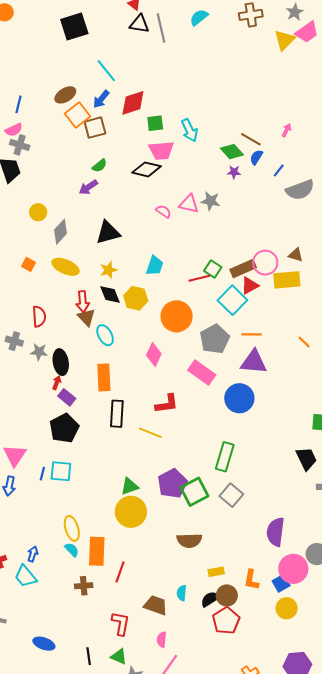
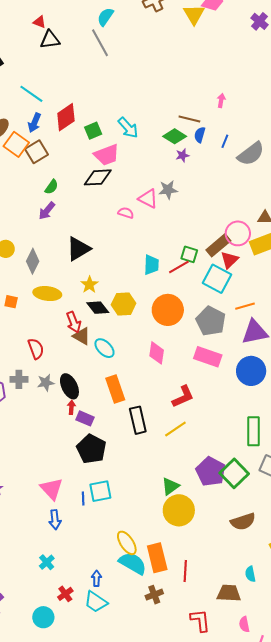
gray line: (161, 28) -> (100, 43), moved
pink triangle: (189, 204) -> (148, 199), turned 30
cyan trapezoid: (155, 266) -> (151, 265), moved
yellow line: (150, 433) -> (175, 429), turned -40
cyan semicircle: (72, 550) -> (133, 563), size x1.8

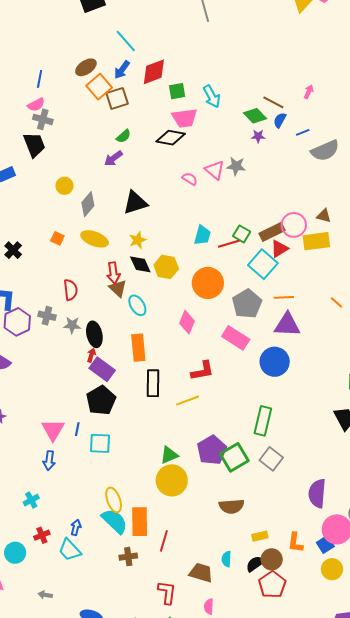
blue line: (225, 141) -> (303, 132), turned 32
purple rectangle: (85, 418) -> (102, 369), size x1.4
blue line: (83, 499) -> (77, 429), moved

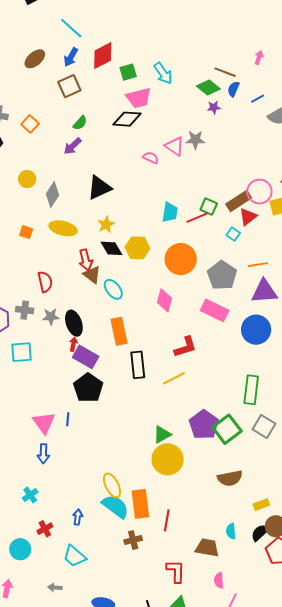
orange square: (99, 87) -> (30, 124), moved, size x0.7
cyan square: (263, 264) -> (233, 234), size x0.5
cyan square: (100, 443) -> (21, 352), moved
cyan trapezoid: (70, 550) -> (74, 556), moved

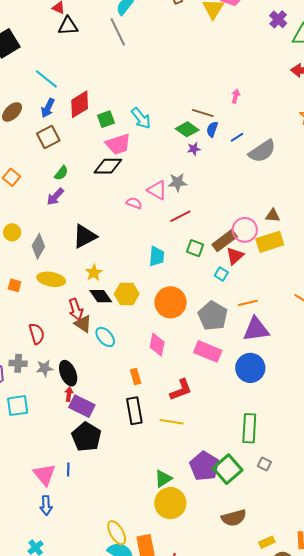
red line: (197, 218) -> (180, 216), moved
orange rectangle: (119, 331) -> (136, 377), moved, size x0.6
yellow line: (174, 378) -> (172, 422), turned 40
gray square: (264, 426) -> (264, 464), size x0.6

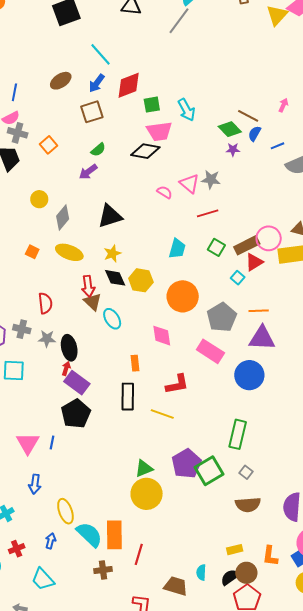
gray line: (118, 32) -> (179, 21), turned 52
pink diamond: (157, 345) -> (162, 336), turned -30
blue arrow: (46, 505) -> (35, 484), moved
brown semicircle: (234, 518) -> (248, 505), moved
yellow ellipse: (117, 533) -> (65, 511), moved

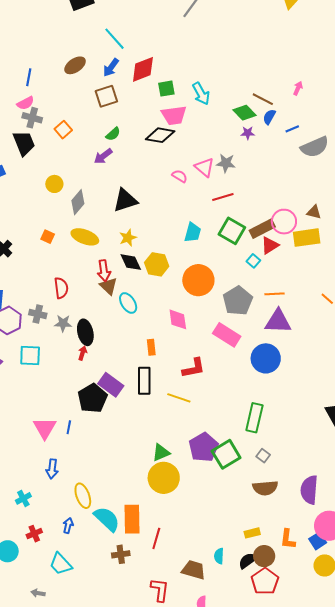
green square: (216, 247) -> (232, 231), size x1.5
purple rectangle: (77, 383) -> (111, 385), moved

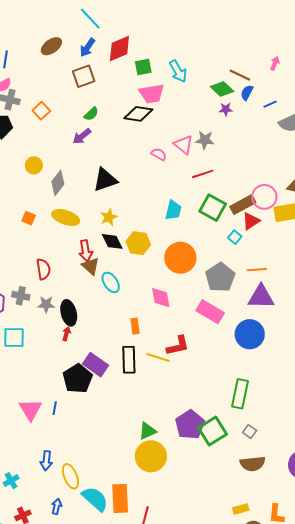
yellow line: (179, 398) -> (158, 358), moved
blue arrow: (52, 469) -> (46, 461), moved

